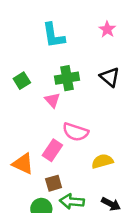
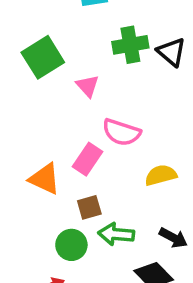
green cross: (67, 78) -> (130, 45), moved
green square: (22, 81) -> (43, 57), size x1.6

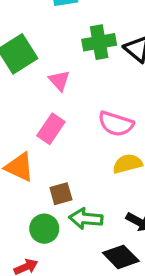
pink semicircle: (121, 132) -> (116, 124), moved
pink rectangle: (88, 159) -> (51, 129), moved

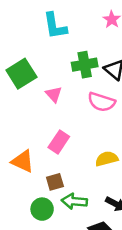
pink semicircle: (116, 124) -> (101, 102), moved
pink rectangle: (51, 129) -> (59, 142), moved

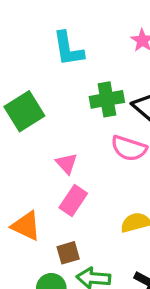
pink triangle: (54, 94) -> (67, 163), moved

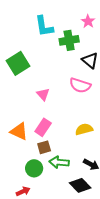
green cross: (107, 99) -> (69, 40), moved
pink rectangle: (73, 201) -> (43, 127), moved

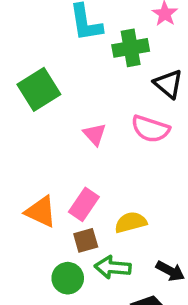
pink triangle: (43, 94) -> (95, 134), moved
yellow semicircle: (84, 129) -> (131, 222), moved

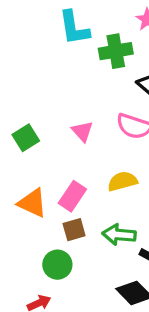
green square: (39, 89) -> (26, 138), moved, size x0.7
yellow semicircle: (131, 222) -> (122, 181), moved
green arrow: (113, 267) -> (119, 235), moved

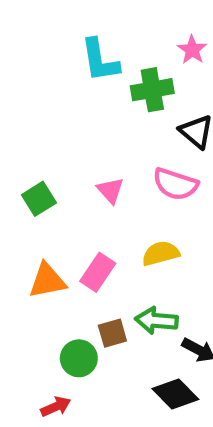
orange triangle: (32, 203) -> (47, 281), turned -36
brown square: (74, 230) -> (112, 333), moved

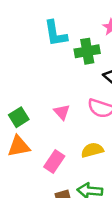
orange triangle: (47, 281) -> (19, 146), moved

